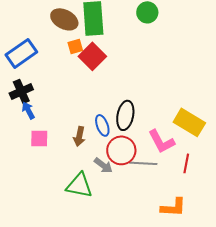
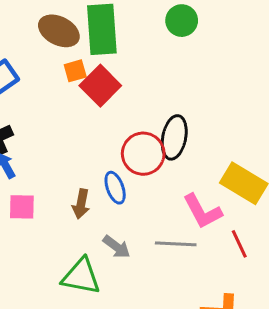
black ellipse: (125, 115) -> (174, 137), moved
red circle: (121, 150) -> (143, 154), moved
red line: (186, 163) -> (239, 244), turned -36

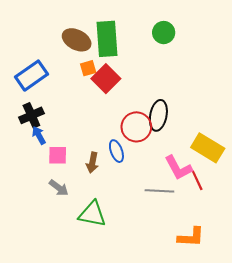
pink square: (22, 207) -> (58, 155), moved
red line: (239, 244) -> (197, 180), moved
gray arrow: (117, 247) -> (59, 188), moved

